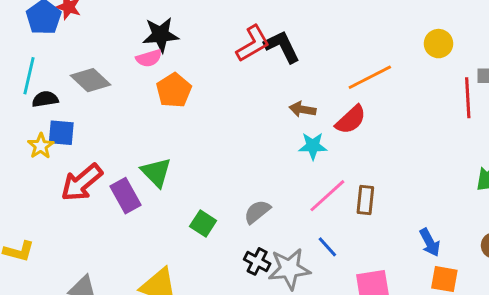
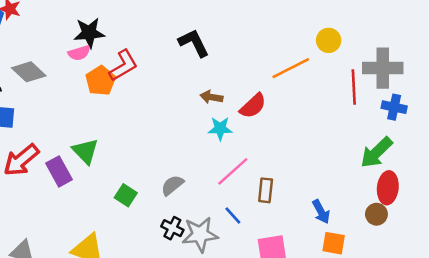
red L-shape: (253, 44) -> (123, 66), moved
orange line: (370, 77) -> (291, 68), moved
brown rectangle: (365, 200) -> (266, 190), moved

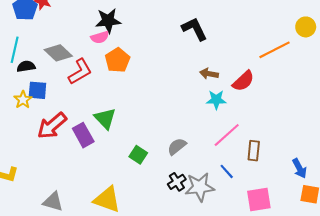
red L-shape: (123, 66) -> (80, 72), moved
black cross: (172, 228) -> (177, 182), turned 30

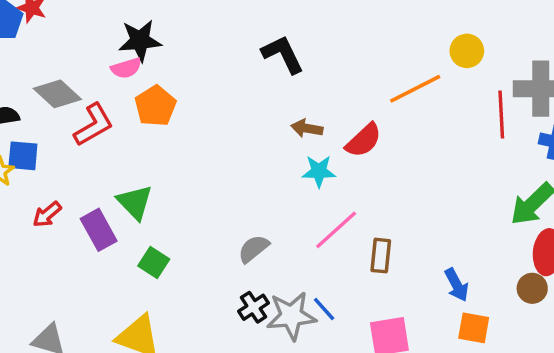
red arrow: (52, 126) -> (47, 214), size x0.6
green square: (138, 155) -> (154, 262), moved
blue line: (227, 171) -> (324, 309), moved

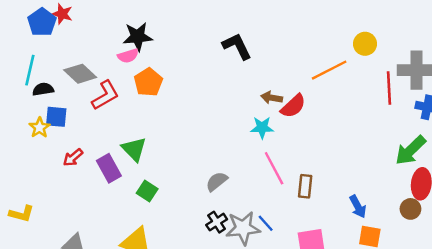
brown arrow: (307, 128) -> (272, 98), moved
pink line: (336, 230) -> (274, 168), turned -76

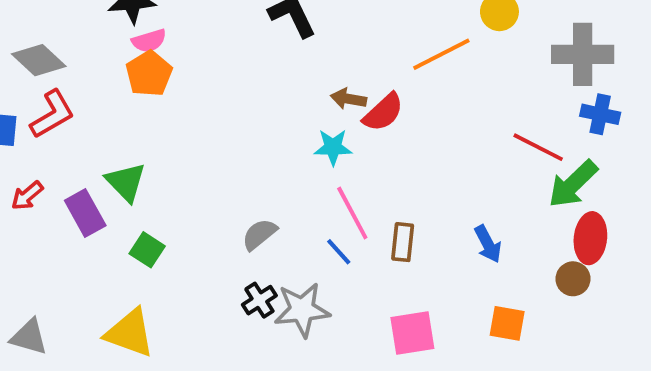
pink semicircle: (128, 56) -> (149, 41), moved
red line: (389, 88) -> (538, 147), moved, turned -60
red L-shape: (105, 95) -> (52, 114), moved
blue arrow: (358, 207) -> (488, 244), moved
blue line: (266, 223) -> (339, 252), moved

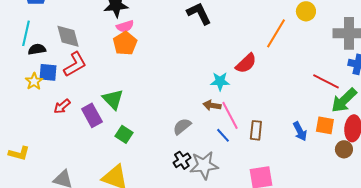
orange line: (441, 54) -> (276, 33), turned -32
gray diamond: (39, 60) -> (68, 36), turned 32
brown arrow: (348, 99) -> (212, 105), moved
orange square: (507, 323) -> (325, 125), moved

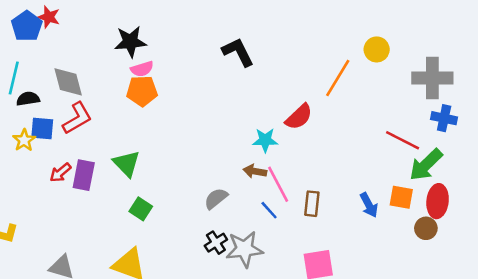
orange pentagon: (125, 43) -> (142, 91), turned 30
purple rectangle: (92, 115) -> (84, 175), moved, turned 40

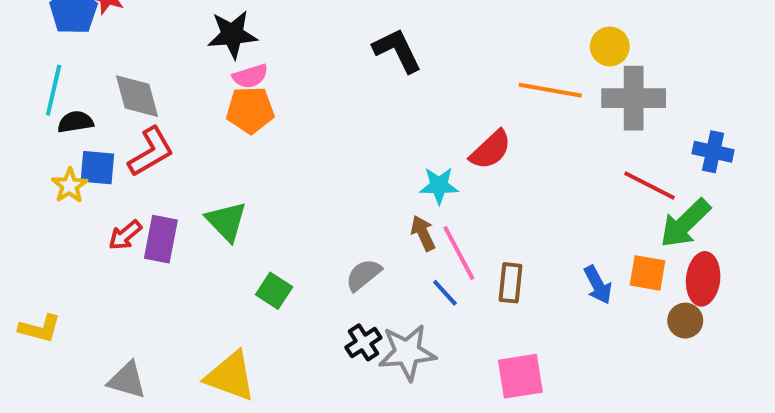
orange line: (338, 78) -> (550, 90), turned 69
gray cross: (432, 78) -> (634, 98), moved
brown arrow: (255, 171) -> (423, 233), turned 55
green square: (141, 209) -> (274, 291), moved

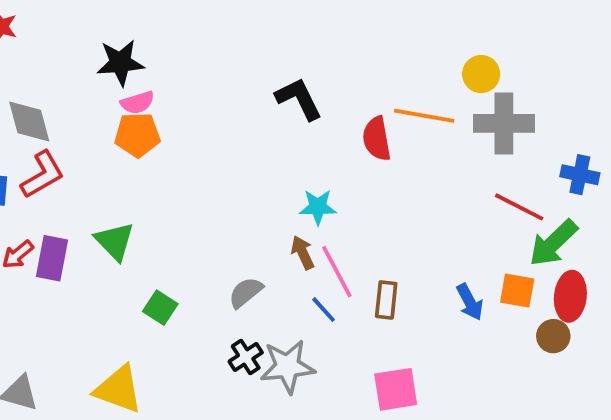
black L-shape: (397, 50) -> (299, 99), moved
red semicircle: (491, 150) -> (377, 139), moved, turned 123

